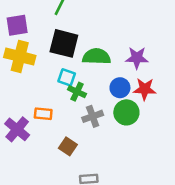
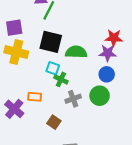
blue circle: (120, 88) -> (107, 74), moved
red star: (145, 89) -> (114, 38), moved

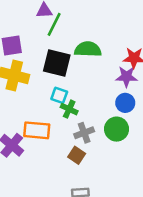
green semicircle: (76, 52) -> (88, 49), moved
orange rectangle: (35, 97) -> (37, 130), size x1.5
brown square: (54, 122) -> (77, 155), moved

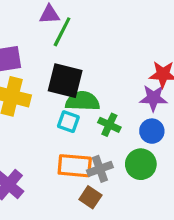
green semicircle: (88, 49) -> (83, 101), moved
green cross: (69, 109) -> (109, 125), moved
orange rectangle: (37, 130) -> (75, 166), moved

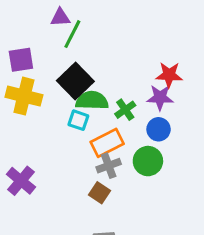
black square: (65, 81) -> (75, 81), turned 32
green cross: (109, 125) -> (125, 110), moved, turned 30
orange rectangle: (75, 166) -> (107, 143), moved, turned -32

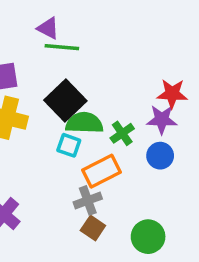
purple triangle: (60, 17) -> (48, 28), turned 30
green line: (72, 34) -> (62, 47), turned 68
green circle: (148, 161) -> (148, 237), moved
gray cross: (109, 166) -> (88, 200), moved

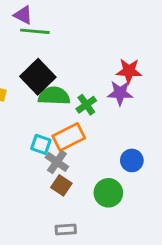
cyan square: (69, 145) -> (41, 144), moved
blue circle: (160, 156) -> (132, 160), moved
gray cross: (88, 200) -> (57, 162), turned -35

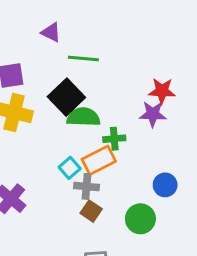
green line: (35, 31) -> (83, 59), moved
green cross: (86, 105) -> (114, 139), moved, turned 30
cyan square: (41, 144) -> (70, 168), turned 30
gray cross: (57, 162) -> (86, 186), turned -30

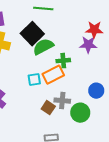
green semicircle: (83, 117) -> (43, 47), turned -30
cyan square: (70, 168) -> (34, 80), turned 32
gray cross: (86, 186) -> (62, 101), moved

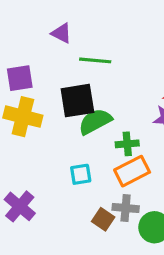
black square: (32, 34) -> (77, 101), turned 35
orange rectangle: (53, 75) -> (132, 171), moved

